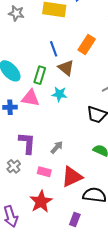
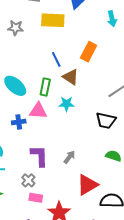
pink rectangle: (44, 172) -> (36, 198), moved

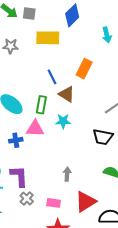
purple L-shape: (39, 156) -> (19, 176), moved
gray arrow: (69, 157) -> (67, 174), turned -32
pink rectangle: (36, 198) -> (54, 203), moved

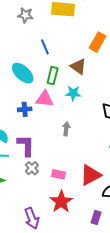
blue line: (52, 77) -> (45, 47), moved
gray arrow: (67, 174) -> (66, 129), moved

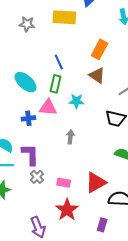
blue line: (45, 47) -> (59, 62), moved
brown triangle: (78, 67) -> (97, 75), moved

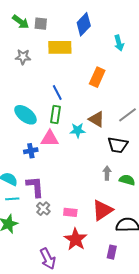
brown triangle: (97, 75) -> (97, 119), moved
gray arrow: (70, 137) -> (107, 173), moved

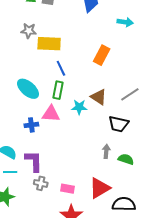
cyan arrow: (119, 43) -> (125, 22), turned -70
yellow rectangle: (60, 47) -> (49, 44), moved
gray cross: (43, 209) -> (41, 183), turned -32

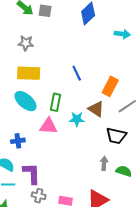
yellow rectangle: (49, 44) -> (29, 73), moved
orange rectangle: (102, 55) -> (110, 86), moved
blue line: (61, 68) -> (77, 73), moved
blue cross: (31, 125) -> (18, 141), moved

